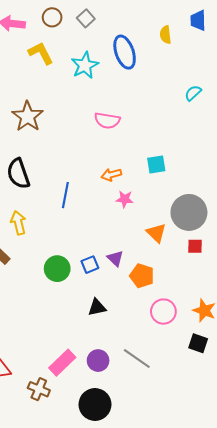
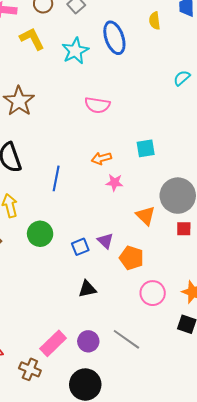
green circle: (57, 269) -> (40, 234), moved

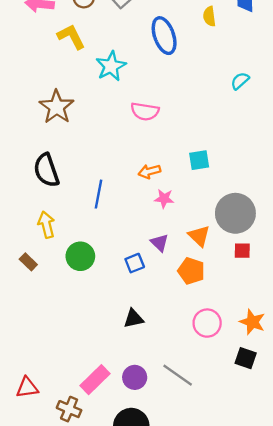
cyan star: (75, 51) -> (111, 66), moved
purple triangle: (105, 241) -> (160, 243), moved
blue square: (80, 247) -> (135, 263), moved
orange pentagon: (131, 258) -> (191, 271), moved

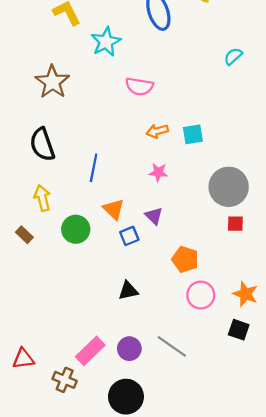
orange arrow: (149, 171) -> (157, 131), moved
orange triangle: (199, 236) -> (114, 209), moved
orange pentagon: (191, 271) -> (185, 259), moved

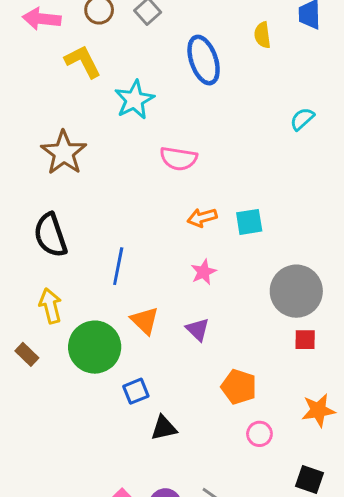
pink star: (158, 172) -> (204, 272), turned -30
green circle: (76, 229) -> (95, 347), size x1.4
blue square: (129, 236) -> (136, 391), moved
orange star: (245, 294) -> (318, 410), moved, turned -30
pink circle: (201, 295) -> (259, 434), size x0.7

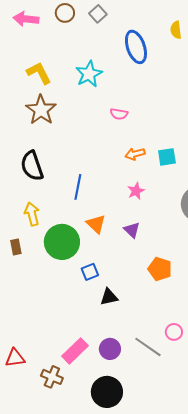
yellow L-shape: (83, 61) -> (39, 73), moved
pink semicircle: (179, 159) -> (119, 114), size x0.7
brown rectangle: (27, 354) -> (16, 247), turned 35
pink circle: (259, 434) -> (174, 332), moved

